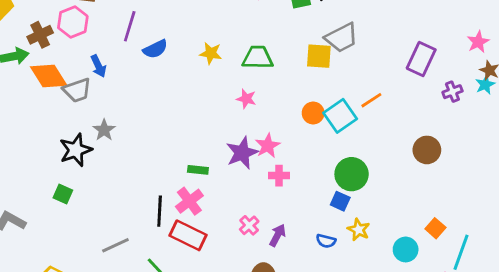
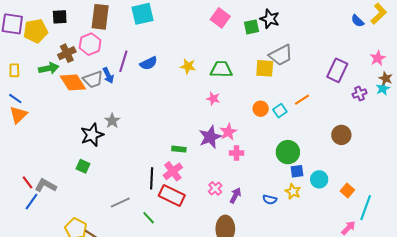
purple line: (130, 26) -> (123, 61), moved
gray trapezoid: (77, 90) -> (93, 79), moved
cyan square: (340, 116) -> (280, 111), size x0.6
blue square: (340, 201) -> (297, 171), moved, turned -32
cyan circle: (406, 249) -> (319, 179), moved

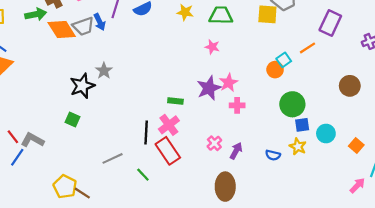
purple rectangle: (337, 70) -> (330, 23), moved
orange circle: (261, 109) -> (275, 70), moved
red rectangle: (172, 195) -> (168, 151), turned 30

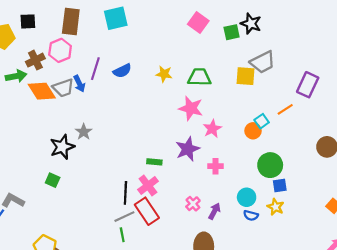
pink star: (212, 47) -> (191, 108), size x1.6
pink star: (228, 83) -> (212, 129), moved
cyan circle: (326, 134) -> (247, 197), moved
gray line: (113, 158) -> (124, 217), moved
green line: (143, 175) -> (122, 235), turned 32

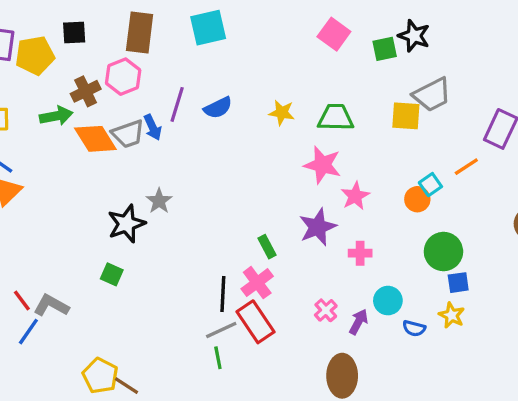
green rectangle: (154, 162) -> (267, 247), turned 56
cyan circle: (247, 197) -> (388, 301), moved

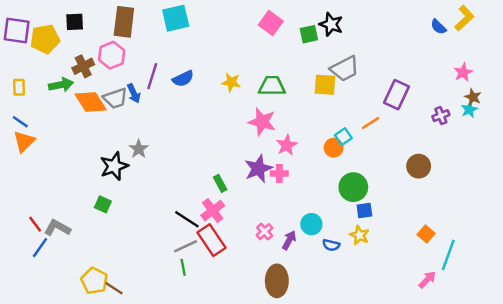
pink cross: (360, 253) -> (279, 174), moved
black line: (223, 294) -> (187, 219), turned -60

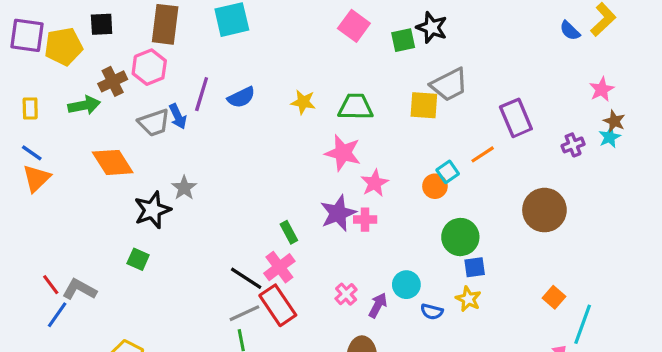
purple rectangle: (396, 95) -> (516, 118), turned -48
orange diamond: (91, 102) -> (113, 162), moved
brown circle: (419, 166) -> (544, 210), size x1.4

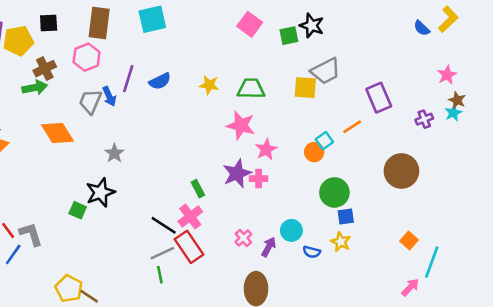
brown cross: (113, 81) -> (45, 69), moved
gray trapezoid: (154, 123) -> (90, 101), turned 132
black star: (152, 210) -> (100, 192), moved
gray L-shape: (79, 289) -> (31, 234), turned 44

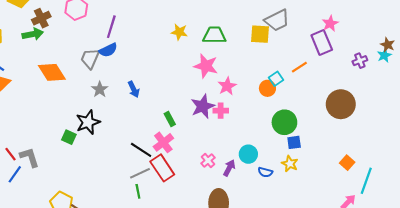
pink star: (447, 75) -> (330, 23), moved
blue semicircle: (160, 81) -> (108, 50), moved
blue arrow: (109, 96) -> (134, 89), moved
gray trapezoid: (90, 101) -> (90, 59), moved

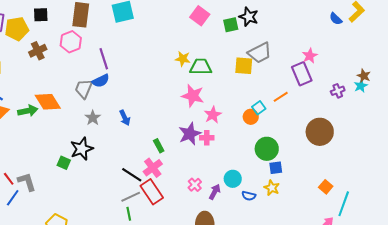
purple line: (111, 27) -> (104, 59), turned -35
yellow star: (179, 32) -> (183, 59), moved
green arrow: (33, 34) -> (28, 111), moved

